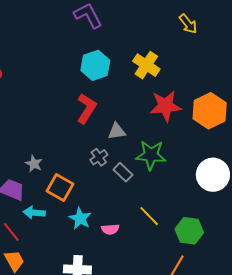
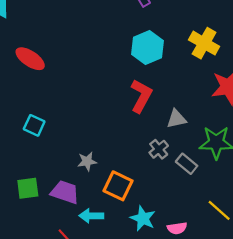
gray star: (34, 164) -> (87, 161), turned -30

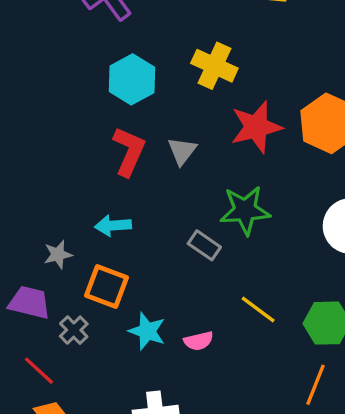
gray triangle: (176, 119) -> (182, 151), moved, turned -35
gray cross: (159, 149) -> (74, 330), moved
cyan arrow: (91, 216) -> (113, 226), moved

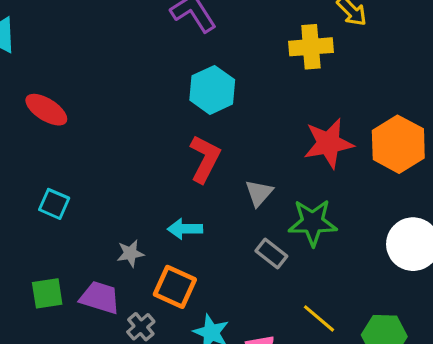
yellow cross: (214, 66) -> (311, 47), moved, turned -33
gray triangle: (182, 151) -> (259, 193), moved

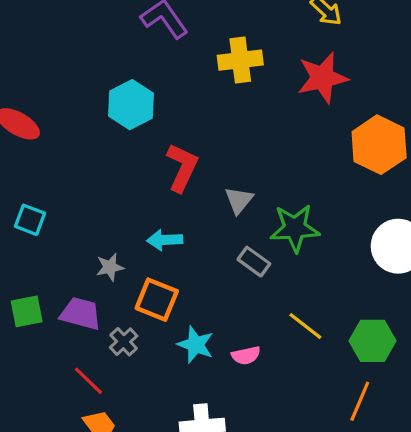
yellow cross: (311, 47) -> (240, 60), moved
cyan hexagon: (212, 90) -> (131, 105), moved
red star: (328, 143) -> (322, 78), moved

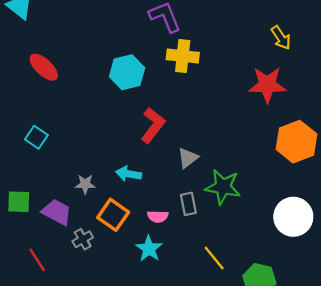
yellow cross: (240, 60) -> (183, 56), moved
gray rectangle: (254, 262) -> (188, 204), turned 30
cyan star: (196, 345) -> (149, 249), moved
pink semicircle: (246, 355) -> (158, 216), moved
red line: (88, 381) -> (37, 260), moved

